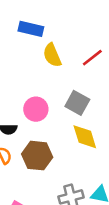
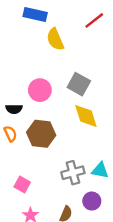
red line: (92, 58) -> (94, 20), moved

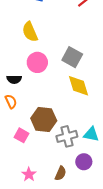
yellow semicircle: (55, 39) -> (30, 32), moved
brown hexagon: (41, 134) -> (44, 119), moved
pink square: (22, 185) -> (21, 135), moved

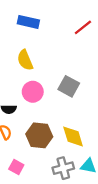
yellow diamond: (79, 86) -> (73, 136), moved
brown hexagon: (44, 119) -> (39, 135), moved

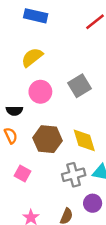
yellow semicircle: (25, 60) -> (32, 57), turned 75
gray square: (69, 86) -> (80, 86), turned 30

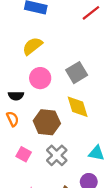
yellow diamond: (84, 140) -> (78, 107), moved
gray cross: (74, 175) -> (57, 155), moved, turned -30

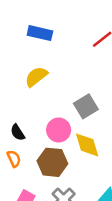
pink circle: (40, 78) -> (59, 130), moved
black semicircle: (16, 96) -> (18, 132), turned 56

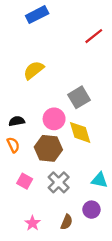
blue rectangle: (40, 33) -> (37, 15), moved, turned -40
black semicircle: (18, 132) -> (17, 121), turned 112

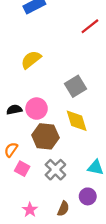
pink circle: (54, 119) -> (37, 109), moved
orange semicircle: (13, 145) -> (11, 150), moved, turned -120

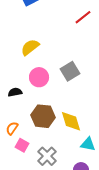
pink circle: (37, 109) -> (39, 77), moved
yellow diamond: (77, 121) -> (71, 121), moved
gray cross: (55, 170) -> (47, 156), moved

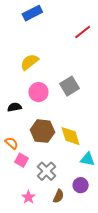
orange semicircle: (12, 128) -> (11, 143), turned 96

